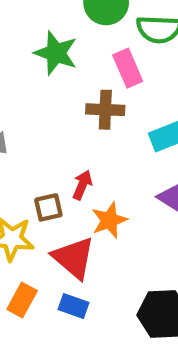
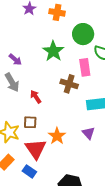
red arrow: (82, 185) -> (36, 97), moved, turned -72
orange star: (109, 220) -> (57, 136), turned -30

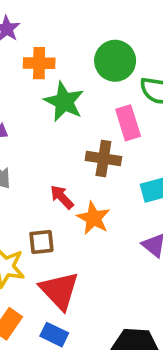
orange cross: (57, 12) -> (39, 63), moved
red arrow: (36, 97) -> (62, 197), moved
orange star: (57, 136) -> (93, 218), moved

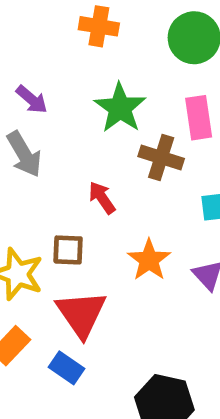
green star: (64, 102) -> (120, 108), moved
orange star: (93, 218) -> (149, 260), moved

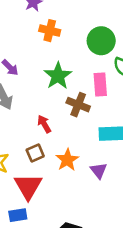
brown square: (68, 250) -> (35, 153), moved, turned -30
blue rectangle: (67, 368) -> (18, 215), turned -48

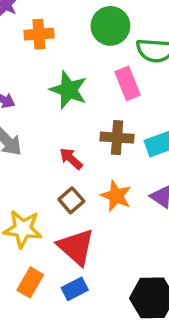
brown cross: (78, 105) -> (117, 138), moved

